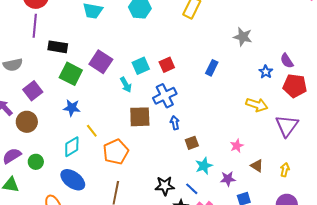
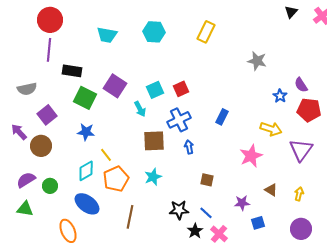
blue rectangle: (212, 68) -> (222, 117), moved
brown square: (192, 143) -> (207, 180), moved, turned 32
pink star: (237, 146) -> (251, 156), moved, size x1.6
orange pentagon: (116, 152) -> (116, 179), moved
cyan star: (204, 166) -> (153, 177), moved

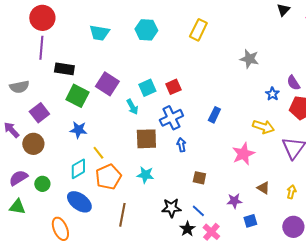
cyan star: (153, 177) -> (145, 175), turned 30

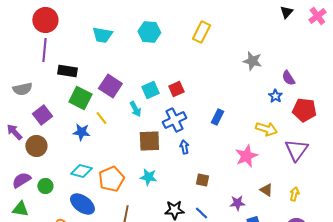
purple semicircle: (293, 83) -> (288, 78), moved
yellow line: (98, 153) -> (101, 118), moved
cyan diamond: (78, 169) -> (81, 171), turned 45

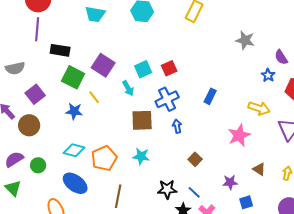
brown square: (202, 180) -> (195, 159), turned 32
green triangle: (20, 209) -> (13, 188), turned 36

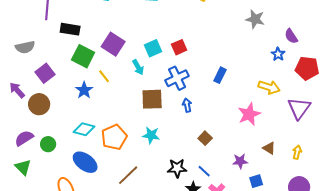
blue star: (74, 111) -> (84, 90), turned 30
brown line: (118, 196) -> (128, 175), turned 35

